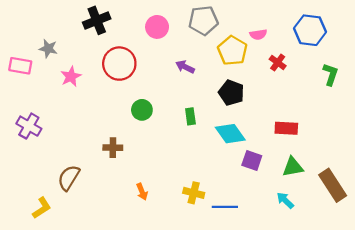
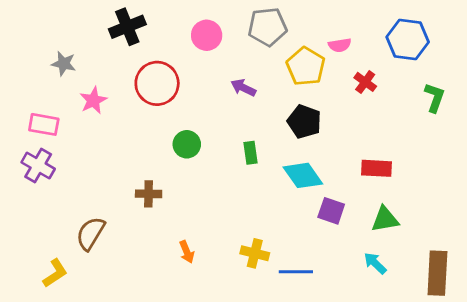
pink rectangle: (20, 66) -> (44, 124), moved
brown rectangle: (333, 185) -> (437, 273), moved, turned 36

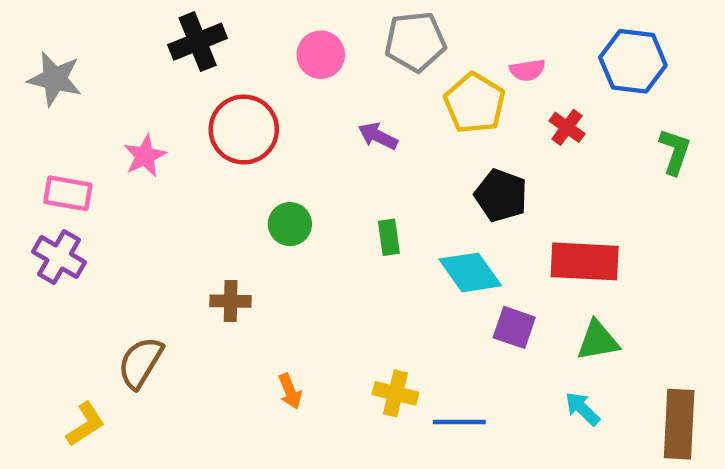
gray star: (64, 64) -> (55, 79), moved, size x1.4
black pentagon: (304, 122) -> (501, 195), moved
red rectangle: (377, 168) -> (585, 261), size x1.4

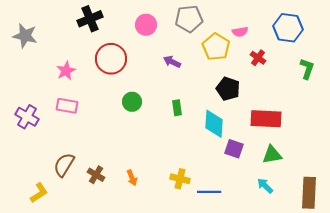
pink rectangle: (68, 193) -> (67, 106), moved
cyan diamond: (470, 272) -> (214, 124), turned 40
brown cross: (231, 301) -> (96, 175), moved, turned 30

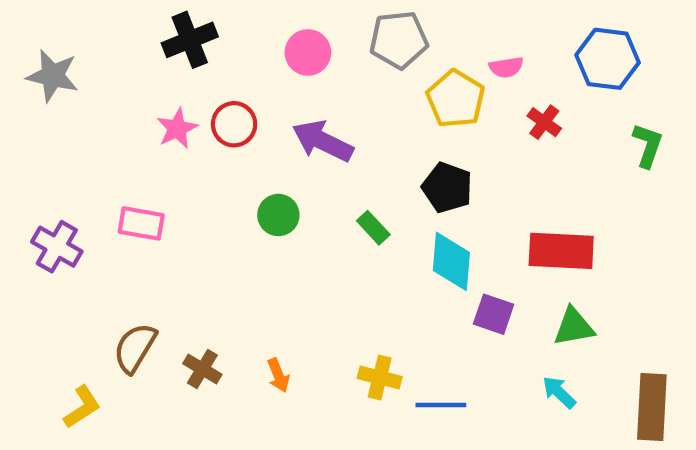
red circle: (111, 59) -> (234, 124), size x0.7
purple arrow: (172, 62) -> (323, 141), moved, size x1.6
pink star: (66, 71) -> (177, 128), moved
black pentagon: (228, 89) -> (447, 188), moved
green rectangle: (177, 108) -> (373, 228), turned -35

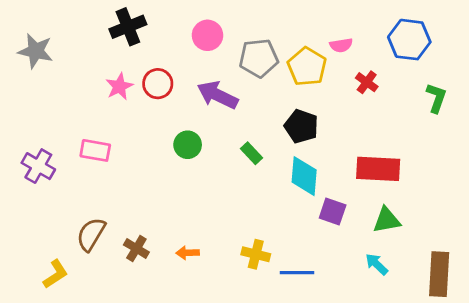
gray pentagon: (399, 40) -> (259, 58), moved
orange arrow: (278, 375) -> (188, 253), turned 110

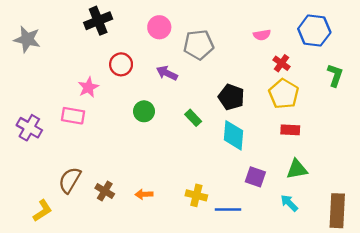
yellow pentagon: (307, 67) -> (284, 94), moved
pink star: (119, 86) -> (88, 87), moved
purple arrow: (217, 95) -> (167, 73), size x0.7
red rectangle: (378, 169) -> (290, 130), size x0.6
purple square: (333, 212) -> (255, 177), moved

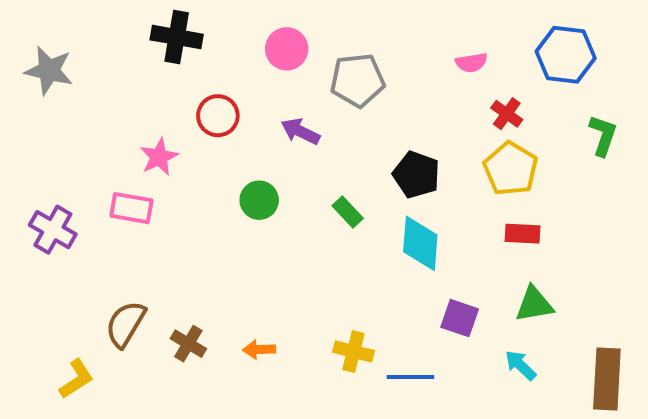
black cross: (98, 21) -> (177, 37), turned 32

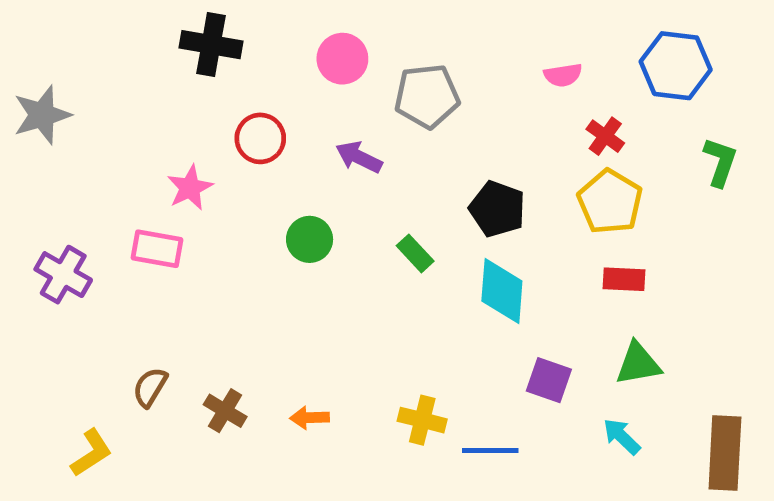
gray star: (49, 70) -> (42, 115), moved, turned -30
brown semicircle: (126, 324) -> (150, 387), size x0.7

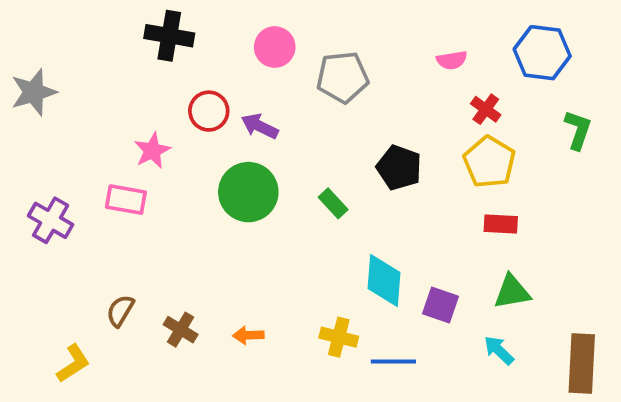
purple arrow: (359, 157) -> (260, 126), moved
green circle: (310, 239) -> (248, 192), size x1.6
cyan diamond: (502, 291) -> (384, 281), moved

